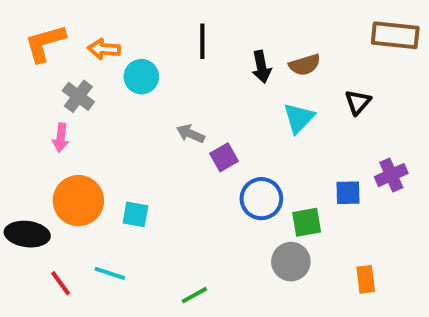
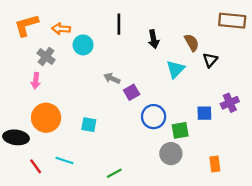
brown semicircle: (305, 65) -> (192, 43), moved, turned -102
cyan square: (135, 214) -> (89, 125), moved

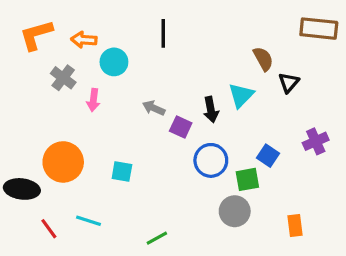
black arrow: (154, 39) -> (211, 110), moved
pink arrow: (36, 81) -> (93, 100), moved
purple square: (132, 92) -> (181, 127), turned -35
blue square: (204, 113) -> (268, 156), moved, turned 35

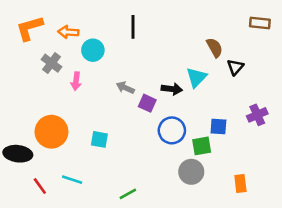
brown rectangle: (319, 29) -> (260, 23), size x0.7
black arrow: (211, 110) -> (172, 89), turned -72
blue square: (268, 156) -> (218, 127), turned -30

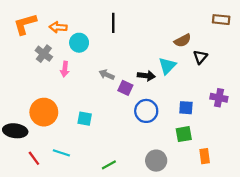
brown semicircle: (215, 48) -> (183, 40), turned 91
purple cross: (257, 115) -> (219, 98), turned 35
green square: (202, 146) -> (184, 134), moved
gray circle: (191, 172) -> (156, 161), moved

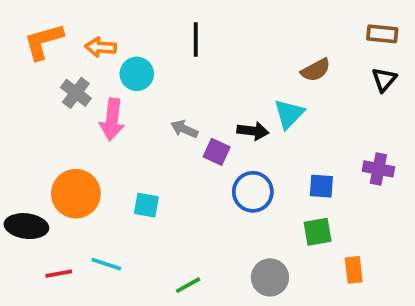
black triangle: (200, 57) -> (384, 80), moved
pink arrow: (65, 69) -> (112, 120), size x1.5
red line: (34, 158) -> (59, 274), turned -64

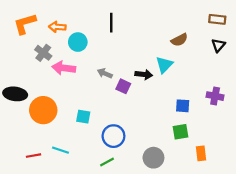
pink arrow: (112, 120) -> (64, 68), turned 90
blue circle: (253, 192) -> (113, 136), moved
black ellipse: (26, 226) -> (15, 94), moved

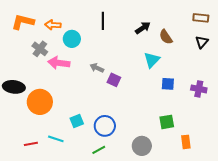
orange L-shape: (25, 24) -> (23, 22), turned 30
brown semicircle: (179, 40) -> (166, 37), turned 84
black arrow: (144, 74) -> (143, 28), moved, turned -42
blue square: (183, 106) -> (168, 84), moved
cyan square: (83, 117) -> (77, 121), moved, turned -32

